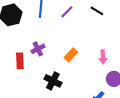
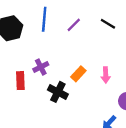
pink arrow: (103, 57) -> (106, 75), moved
black cross: (53, 81) -> (58, 92), moved

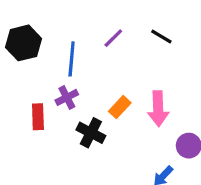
blue line: (44, 19) -> (72, 59), moved
pink arrow: (106, 75) -> (158, 109), size x1.5

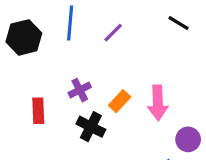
black line: (161, 36) -> (178, 23), moved
blue line: (72, 59) -> (70, 23), moved
purple cross: (67, 97) -> (80, 90), moved

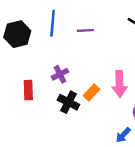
purple line: (113, 33) -> (85, 30), turned 42
orange rectangle: (120, 101) -> (92, 92), moved

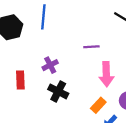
purple line: (85, 30) -> (91, 47), moved
orange rectangle: (92, 92) -> (98, 105), moved

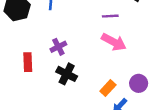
purple line: (91, 47) -> (110, 16), moved
pink arrow: (106, 74) -> (114, 42), moved, turned -60

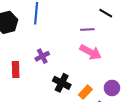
black cross: (67, 74) -> (62, 83), moved

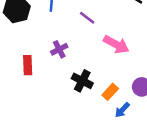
purple line: (87, 30) -> (87, 18), moved, turned 40

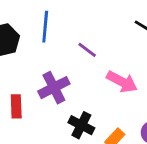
purple cross: (59, 49) -> (54, 88), size x1.5

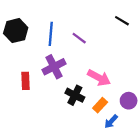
blue line: (45, 27) -> (51, 34), moved
pink arrow: (122, 82) -> (99, 78), moved

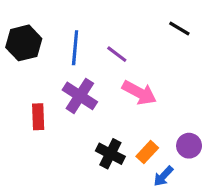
purple cross: (54, 67) -> (80, 96), turned -30
pink arrow: (99, 78) -> (139, 93), moved
black cross: (75, 95) -> (110, 154), moved

